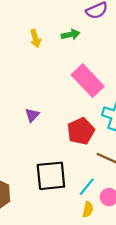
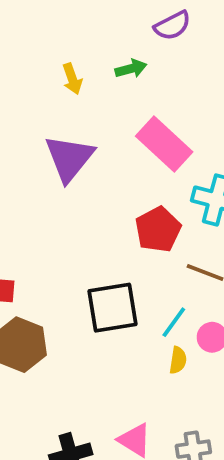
purple triangle: (32, 115) -> (69, 158), moved, size x2.0

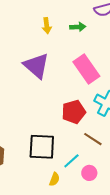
purple triangle: (69, 158) -> (36, 66), turned -40
yellow semicircle: (178, 360) -> (54, 179), moved

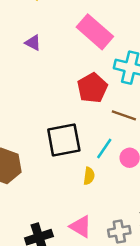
purple triangle: (36, 66) -> (33, 43), size x0.5

